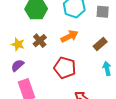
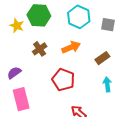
yellow star: (18, 44) -> (17, 26), moved

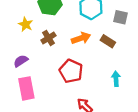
yellow star: (17, 26) -> (26, 24), moved
brown rectangle: (102, 58) -> (108, 41), moved, turned 64

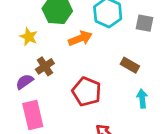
brown cross: (48, 38) -> (45, 66), moved
orange arrow: (81, 38) -> (80, 38), moved
brown rectangle: (108, 41) -> (130, 65), moved

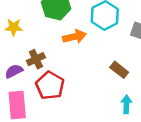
yellow star: (29, 37) -> (14, 27), moved, turned -30
red pentagon: (87, 92) -> (50, 86), moved

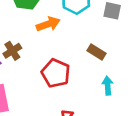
red pentagon: (50, 86) -> (56, 73), moved

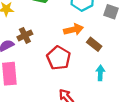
orange arrow: (48, 24) -> (74, 30), moved

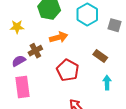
orange arrow: (74, 30) -> (59, 37), moved

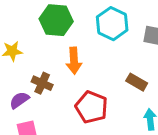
orange arrow: (59, 37) -> (74, 61), turned 108
brown cross: (35, 51) -> (42, 83), turned -32

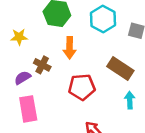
brown rectangle: (137, 82) -> (120, 69), size x1.5
red pentagon: (91, 107) -> (82, 87), turned -30

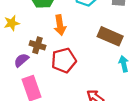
red pentagon: (82, 87) -> (64, 60), moved

